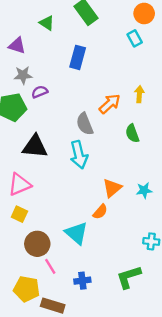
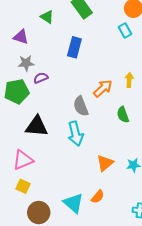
orange semicircle: (100, 212) -> (98, 197), moved

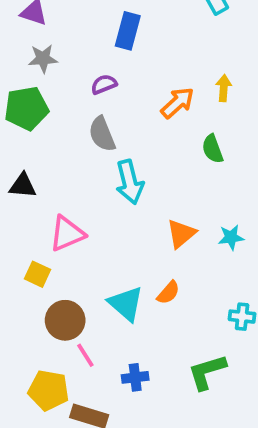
purple semicircle: (41, 78) -> (104, 84), moved
gray semicircle: (81, 106) -> (102, 134), moved
black triangle: (37, 126) -> (23, 186), moved, size x0.7
pink triangle: (23, 160) -> (67, 234), moved

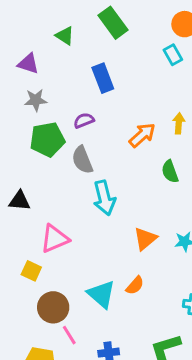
blue rectangle: (128, 31) -> (103, 78), turned -36
green pentagon: (26, 108) -> (47, 139), moved

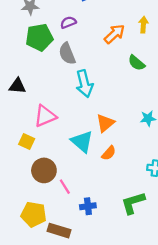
green semicircle: (170, 172) -> (136, 63), turned -30
orange triangle: (145, 239) -> (105, 123), moved
cyan triangle: (101, 294) -> (82, 142), moved
pink line: (69, 335) -> (65, 187), moved

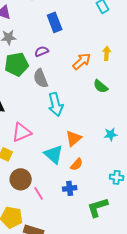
blue cross: (88, 206) -> (70, 188), moved

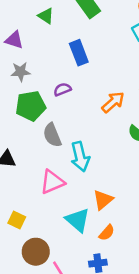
gray semicircle: (41, 78) -> (52, 135), moved
pink triangle: (22, 132) -> (52, 182), moved

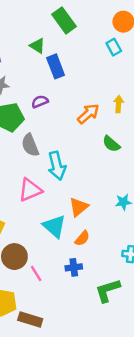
green triangle: (46, 16) -> (37, 46), moved

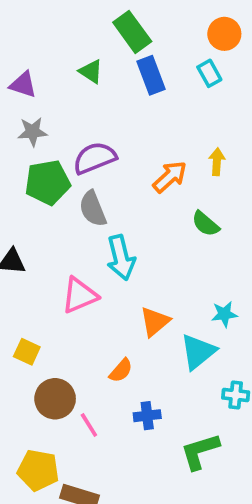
blue rectangle: (56, 66) -> (151, 75), moved
purple semicircle: (40, 102) -> (95, 158), size x1.6
gray semicircle: (30, 145) -> (93, 209), moved
cyan triangle: (54, 226) -> (198, 352), moved, turned 40
orange semicircle: (82, 238) -> (121, 371), moved

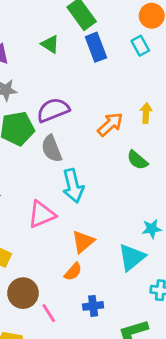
orange triangle: (155, 322) -> (83, 242), moved

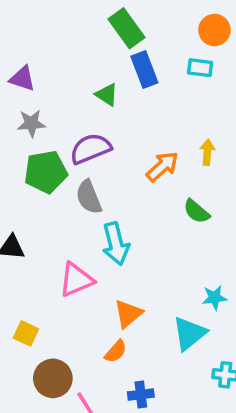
green triangle: (50, 44) -> (107, 95), moved
cyan rectangle: (140, 46) -> (200, 68), turned -54

